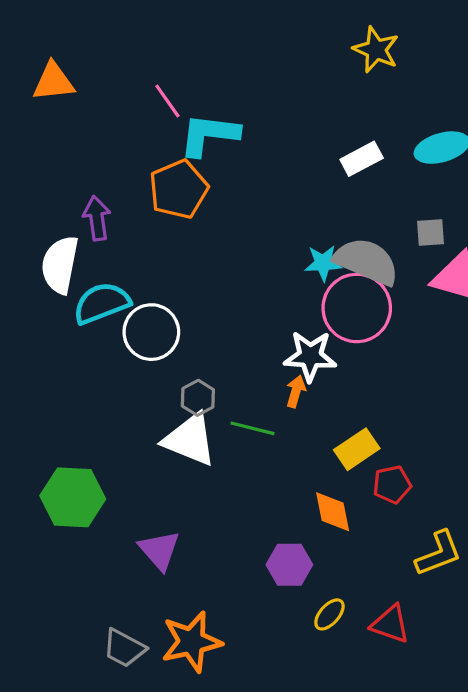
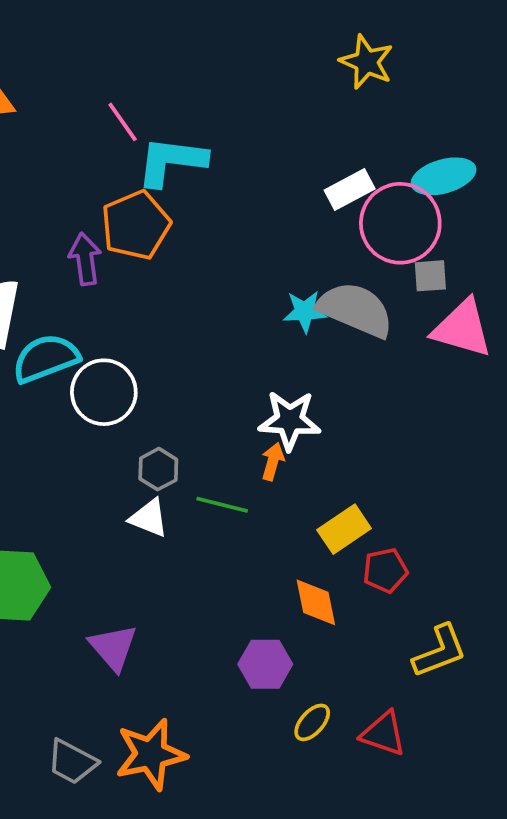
purple arrow: (97, 218) -> (85, 259), moved
pink circle: (357, 308) -> (400, 223), moved
white triangle: (190, 440) -> (149, 518), size x0.6

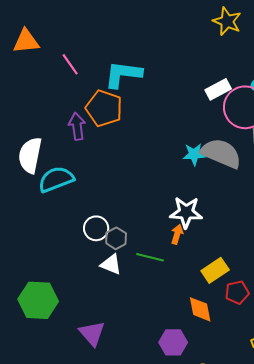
pink line: (123, 122) -> (70, 64), moved
orange pentagon: (136, 225) -> (104, 108), turned -30
white circle: (104, 392) -> (96, 228), moved, size x0.7

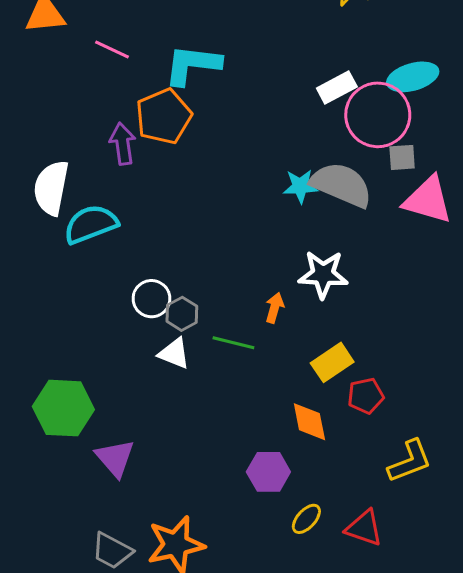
pink line: (70, 64) -> (112, 50), turned -30
orange pentagon: (104, 108) -> (164, 116), turned 30
white star: (186, 212) -> (323, 274), moved
purple triangle: (92, 333) -> (115, 458), moved

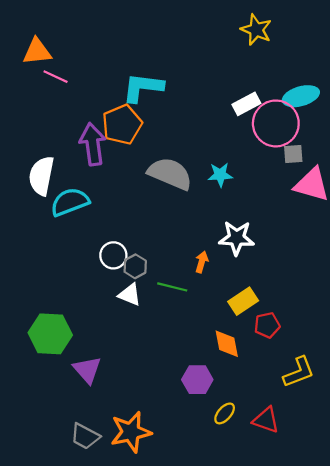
pink line: (112, 50) -> (56, 77), moved
purple arrow: (123, 144) -> (93, 144), size x1.4
gray semicircle: (341, 185) -> (170, 174), moved

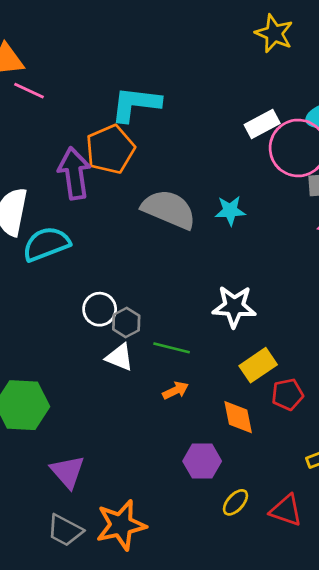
white star: (237, 238) -> (234, 307), moved
orange arrow: (202, 262) -> (176, 390), moved, turned 48
purple triangle: (87, 370) -> (68, 472), moved

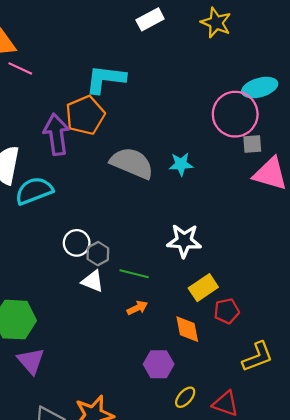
white rectangle: (262, 124) -> (150, 19), moved
purple triangle: (68, 472) -> (31, 361), moved

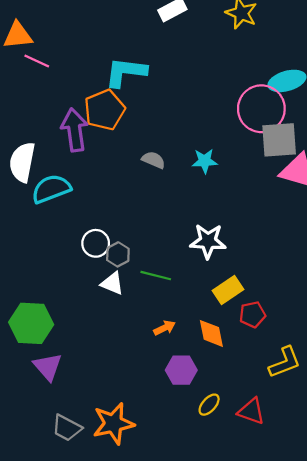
gray square: (252, 144) -> (279, 140), size x1.8
gray semicircle: (132, 163) -> (153, 160), size x0.5
orange arrow: (137, 308) -> (165, 328), moved

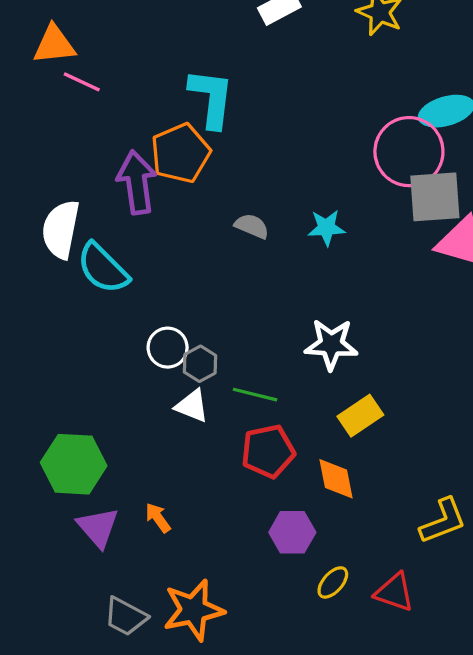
cyan L-shape: (126, 72) -> (211, 98), turned 90
cyan semicircle: (51, 189) -> (103, 268), turned -114
red pentagon: (252, 315) -> (268, 451), moved, size x1.4
orange arrow: (165, 328) -> (158, 518), moved, turned -100

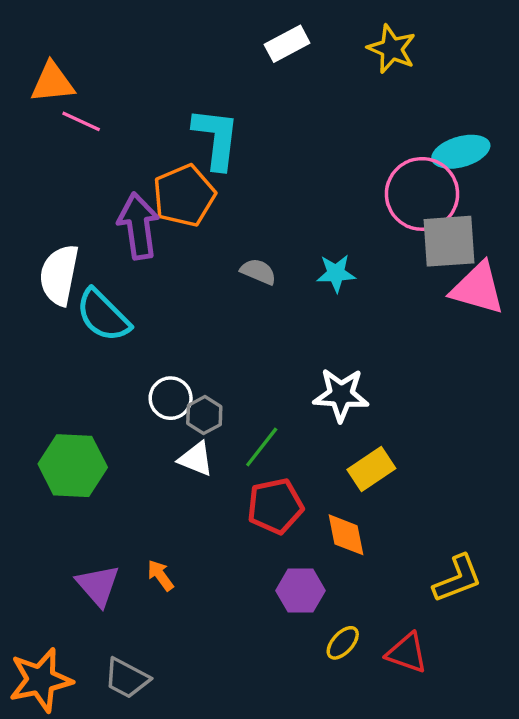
green line: (255, 395) -> (262, 447), turned -66
green hexagon: (74, 464) -> (73, 466), moved
orange star: (194, 610) -> (41, 680), moved

